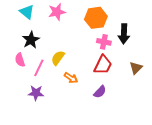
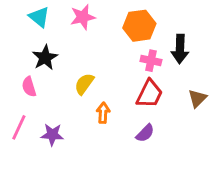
pink line: (39, 68) -> (19, 127), moved
orange arrow: (71, 78) -> (103, 113), turned -120

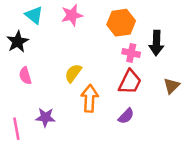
black star: (45, 58) -> (18, 42), moved
orange arrow: (103, 113) -> (90, 98), size x1.5
pink line: (19, 127) -> (16, 129), moved, turned -35

